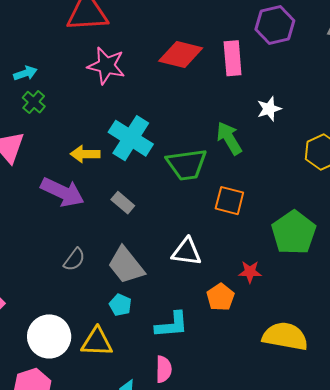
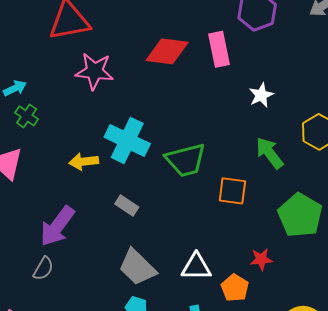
green arrow: (229, 138) -> (270, 153), moved
purple arrow: (63, 192) -> (57, 226), moved, turned 108
white triangle: (187, 252) -> (196, 267), moved
gray semicircle: (74, 259) -> (43, 269), moved

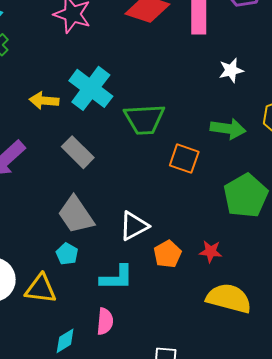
green arrow: (270, 153) -> (228, 129), turned 124
gray rectangle: (127, 205) -> (78, 152), size x1.4
red star: (261, 259) -> (211, 251), moved
white triangle: (196, 267) -> (134, 226), turned -40

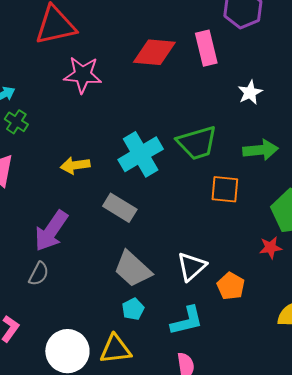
cyan cross: (91, 88) -> (141, 154), moved, turned 36
green trapezoid: (144, 119) -> (197, 143), moved
red star: (211, 251) -> (271, 248), moved
cyan pentagon: (67, 254) -> (133, 309), turned 30

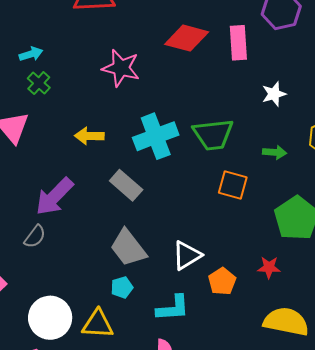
pink star: (83, 75) -> (121, 68), moved
green arrow: (261, 150) -> (275, 152), size x0.7
red star: (271, 248) -> (269, 267), moved

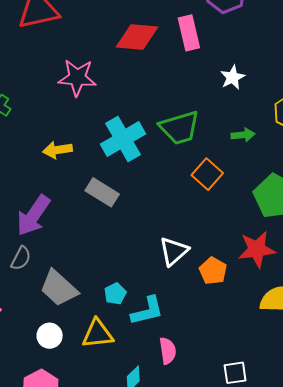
orange square: (233, 185) -> (207, 174), turned 36
gray trapezoid: (128, 248) -> (59, 288), moved
red star: (269, 267) -> (257, 249), size x1.6
cyan L-shape: (173, 308) -> (147, 311), moved
white circle: (50, 318) -> (50, 336), size x0.6

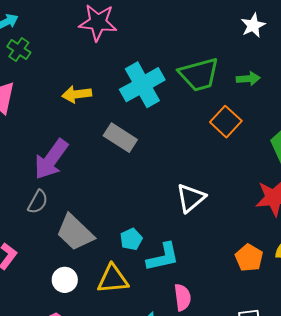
green arrow: (243, 135) -> (248, 79), moved
orange pentagon: (213, 271) -> (249, 258), moved

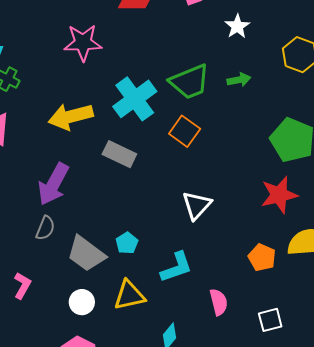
yellow arrow: (77, 94) -> (71, 116), size x1.5
orange square: (226, 122) -> (185, 131), moved
cyan pentagon: (131, 239) -> (127, 243), moved
pink semicircle: (183, 297) -> (219, 302), moved

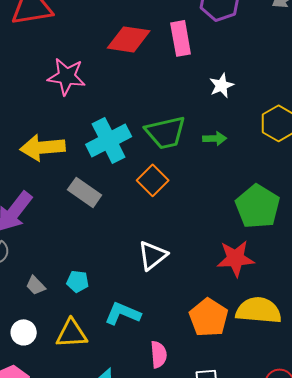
cyan pentagon: (127, 243) -> (78, 281), turned 30
gray trapezoid: (86, 254) -> (36, 285), size x0.5
orange pentagon: (262, 257) -> (209, 317), size x1.4
cyan L-shape: (176, 267) -> (123, 313), turned -147

